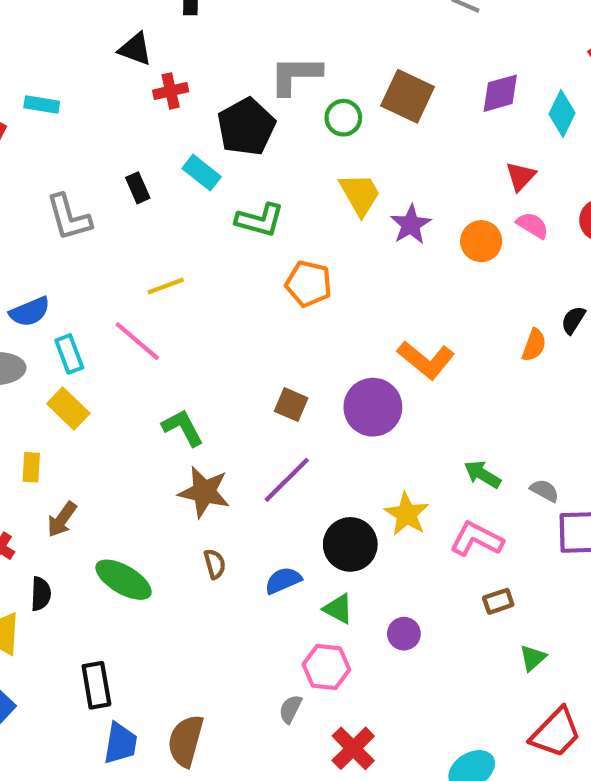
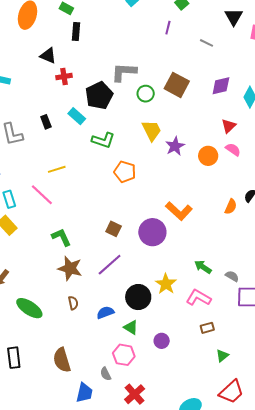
gray semicircle: (290, 709) -> (106, 374), turned -56
brown semicircle: (186, 741) -> (62, 360), moved, turned -35
blue trapezoid: (120, 743) -> (84, 393), moved

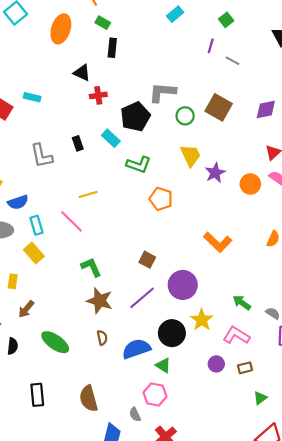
gray line: (207, 43) -> (232, 61), moved
purple circle: (152, 232) -> (183, 285), moved
blue semicircle: (105, 312) -> (136, 349), size x1.5
purple circle: (162, 341) -> (216, 364), moved

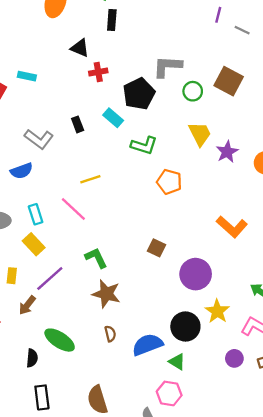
gray L-shape: (42, 156) -> (39, 139), turned -40
blue semicircle: (18, 202) -> (22, 171), moved
purple line: (142, 298) -> (50, 279), moved
black semicircle: (13, 346) -> (32, 358), moved

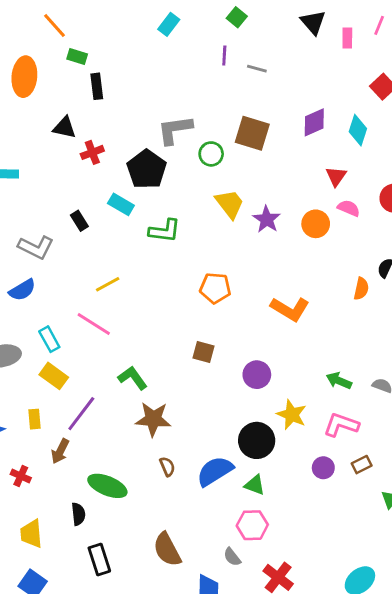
orange pentagon: (169, 182) -> (215, 288), moved
purple circle: (196, 274) -> (257, 375), size x0.7

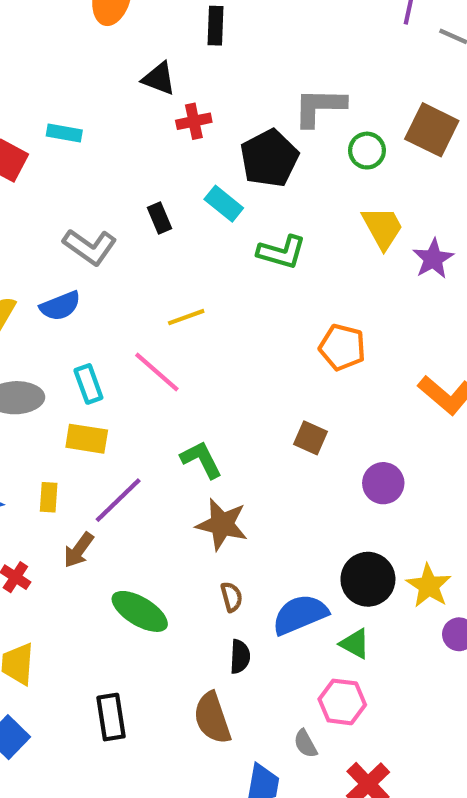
yellow rectangle: (54, 376) -> (87, 439), turned -36
yellow star: (292, 415) -> (429, 586), moved
black semicircle: (78, 514) -> (240, 657), moved

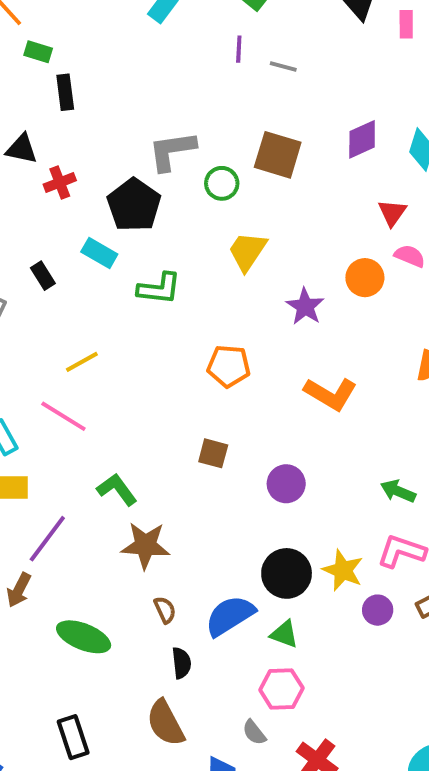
yellow trapezoid: (383, 228) -> (247, 251), turned -108
purple star: (433, 259) -> (305, 306), moved

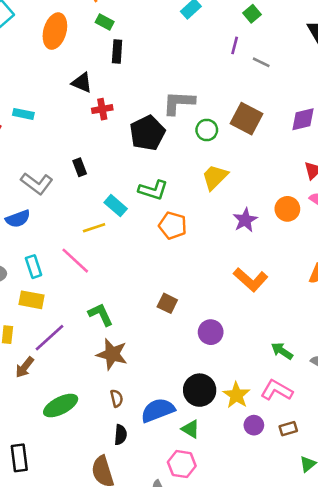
cyan rectangle: (99, 253) -> (116, 206), moved
orange pentagon: (229, 366) -> (173, 225), moved
green ellipse: (84, 637) -> (61, 406), turned -60
black rectangle: (73, 737) -> (19, 458), moved

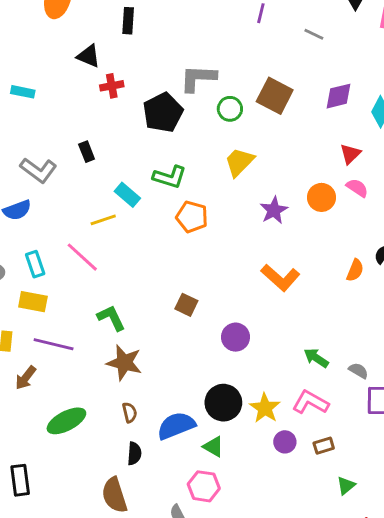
gray line: (261, 62) -> (314, 34), moved
purple line: (49, 338) -> (54, 344), turned 56

